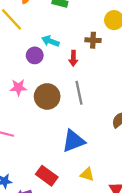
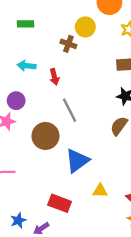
brown cross: (93, 40) -> (68, 44), moved, turned 32
purple circle: (35, 55) -> (16, 101), moved
brown circle: (47, 96) -> (45, 136), moved

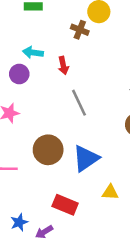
purple circle: (16, 101) -> (19, 74), moved
brown circle: (45, 136) -> (48, 150), moved

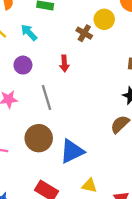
cyan arrow: (33, 53) -> (29, 33), moved, turned 30
gray line: (79, 103) -> (46, 97), moved

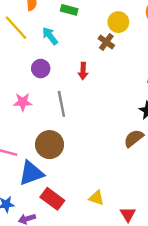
yellow circle: (104, 19) -> (118, 22), moved
blue triangle: (72, 151) -> (31, 173), moved

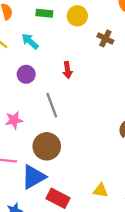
yellow circle: (118, 22) -> (77, 16), moved
brown cross: (106, 42) -> (105, 38), moved
pink star: (23, 102) -> (14, 120), moved

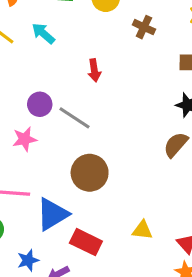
purple circle: (26, 74) -> (40, 104), moved
gray line: (52, 105) -> (75, 118), turned -35
brown circle: (47, 146) -> (90, 173), moved

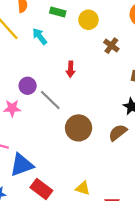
brown circle: (90, 173) -> (79, 128), moved

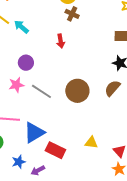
cyan arrow: (40, 36) -> (21, 27), moved
brown cross: (111, 46) -> (72, 14), moved
gray line: (50, 100) -> (41, 91), moved

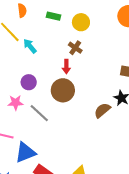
brown cross: (72, 14) -> (75, 48), moved
brown semicircle: (112, 88) -> (102, 110), moved
brown circle: (77, 91) -> (63, 90), moved

